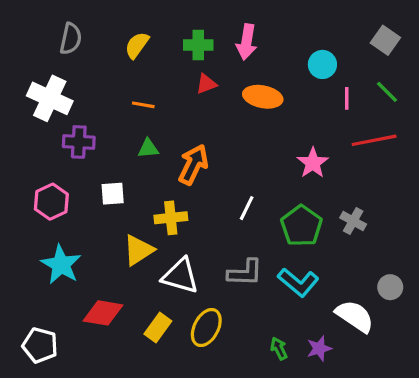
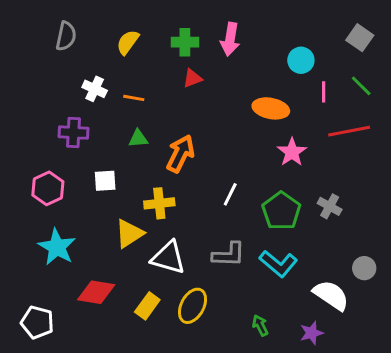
orange ellipse: (263, 97) -> (271, 108), moved
white cross: (50, 98) -> (95, 89), moved, size x0.6
purple star: (319, 348) -> (311, 333), moved

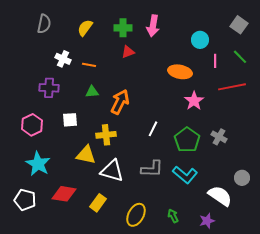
yellow triangle: (129, 233) -> (86, 155), turned 45
yellow ellipse: (192, 306) -> (136, 215), moved
white pentagon: (37, 322) -> (25, 200), moved

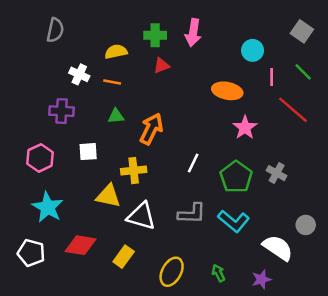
yellow semicircle: (85, 28) -> (116, 52), moved, turned 42
red line: (232, 87) -> (293, 110), turned 52

